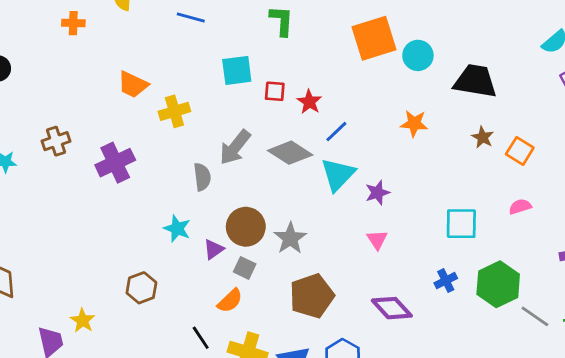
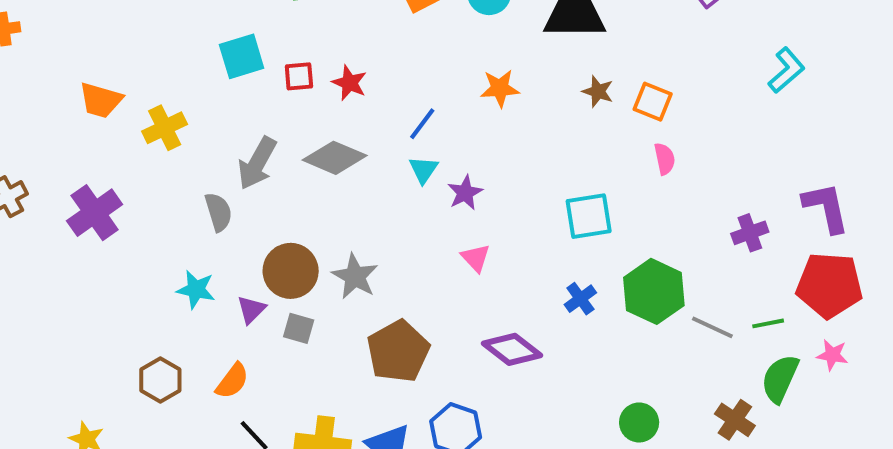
blue line: (336, 132) -> (422, 124), moved
cyan triangle: (338, 174) -> (423, 170), moved, size x0.6
pink semicircle: (520, 207) -> (665, 159), moved, turned 105
orange semicircle: (230, 301) -> (232, 381), moved

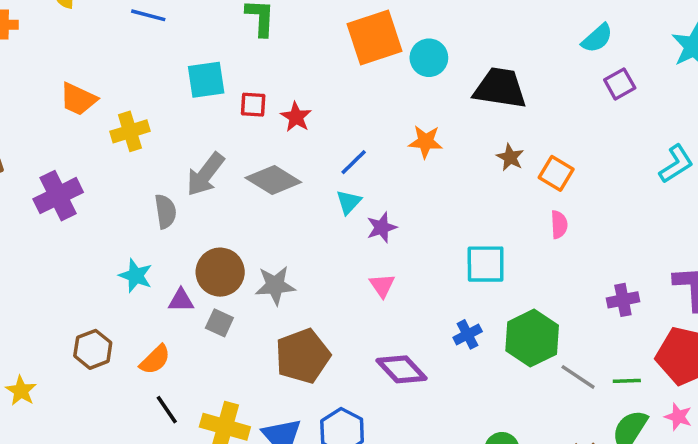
gray star: (355, 276) -> (275, 285), turned 30
purple triangle: (251, 310) -> (181, 300), turned 36

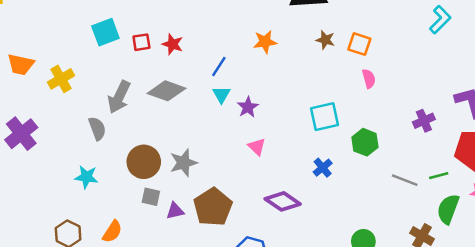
purple triangle: (181, 300) -> (175, 211), moved
green hexagon: (532, 338) -> (365, 142), moved, size x0.7

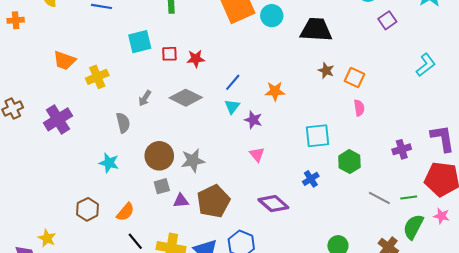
orange star: (265, 42) -> (275, 91), moved
red star: (173, 44) -> (196, 59), turned -30
gray arrow: (119, 97) -> (145, 98), size x0.6
purple star: (248, 107) -> (253, 120), turned -30
gray square: (151, 197) -> (162, 186), turned -35

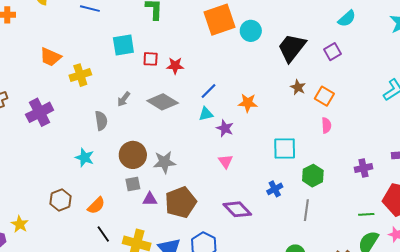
purple square: (387, 20) -> (333, 52), moved
black trapezoid: (316, 30) -> (292, 48), turned -60
cyan triangle: (232, 106) -> (206, 114), turned 35
gray line: (379, 198) -> (306, 210), moved, turned 65

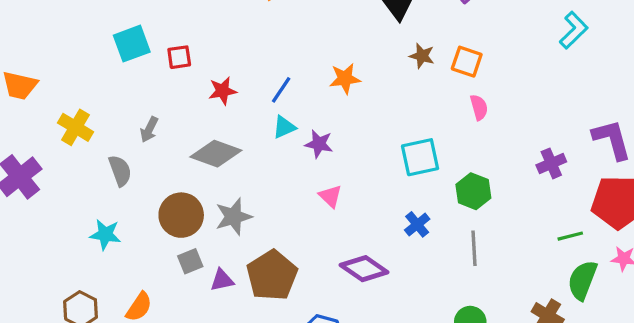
red star: (175, 66) -> (223, 91), moved
yellow cross: (80, 75) -> (75, 127), moved, turned -30
gray diamond: (163, 102) -> (216, 154), moved
orange star: (248, 103) -> (345, 79), moved

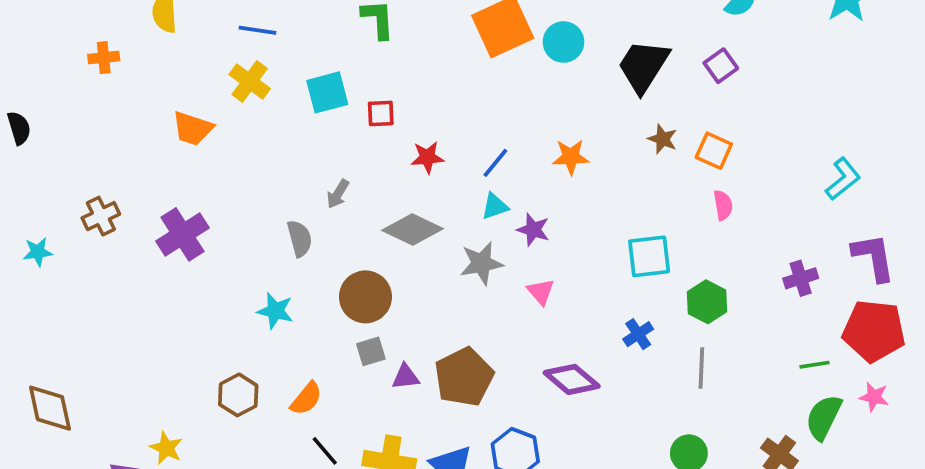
cyan L-shape: (574, 30) -> (843, 179), moved
yellow cross: (75, 127) -> (250, 81), moved
gray star: (234, 217) -> (481, 263), moved

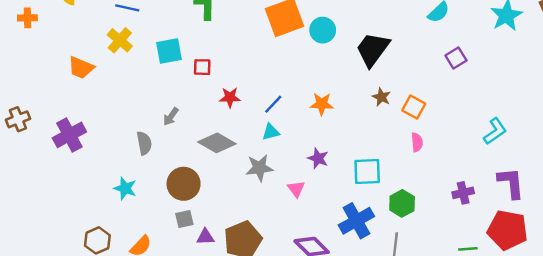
purple square: (721, 66) -> (456, 58), moved
purple star: (533, 230) -> (318, 158), moved
blue cross: (638, 334) -> (356, 221), size x1.8

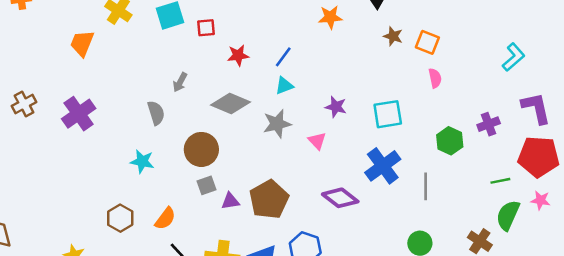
orange trapezoid: (81, 68) -> (82, 43), turned 96
orange star: (322, 104) -> (330, 17), moved
green hexagon: (402, 203) -> (450, 141), moved

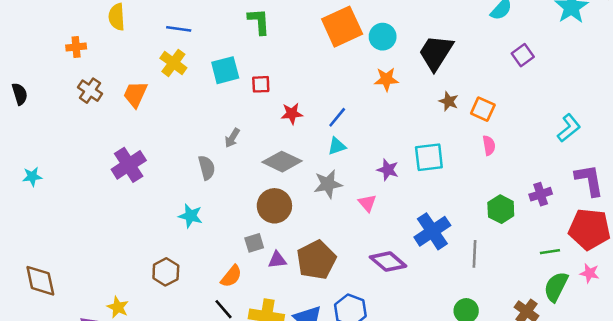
brown cross: (24, 104) -> (90, 91), moved, turned -30
cyan square: (388, 114) -> (429, 157), moved
brown circle: (201, 149) -> (274, 206), moved
orange semicircle: (165, 219) -> (231, 276), moved

